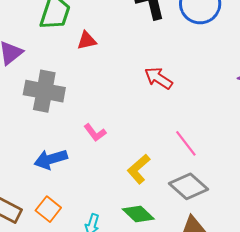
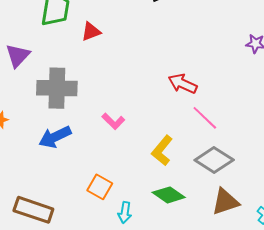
red arrow: (158, 78) -> (183, 84), moved
blue arrow: (51, 159) -> (55, 137), moved
orange square: (48, 209) -> (100, 187), moved

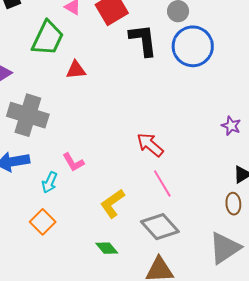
green diamond: (169, 195) -> (107, 248), size x0.7
cyan arrow: (125, 213) -> (50, 182), moved

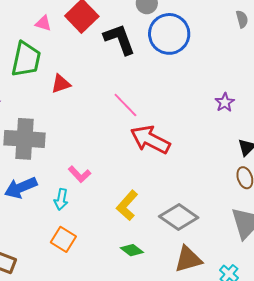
purple star: (231, 126) -> (225, 102), turned 30
red arrow: (150, 145) -> (150, 140), size x1.4
pink line: (162, 184) -> (125, 105), moved

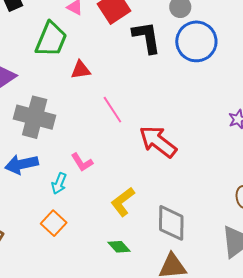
pink line: (125, 105) -> (112, 110), moved
gray diamond: (179, 217) -> (171, 223), turned 45

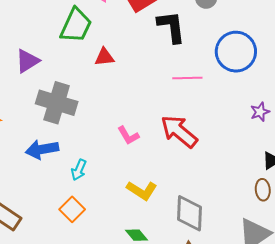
blue circle: (196, 41) -> (236, 52), moved
pink line: (112, 110) -> (187, 78), moved, turned -60
pink L-shape: (82, 162) -> (128, 135), moved
yellow L-shape: (123, 202) -> (142, 190), turned -112

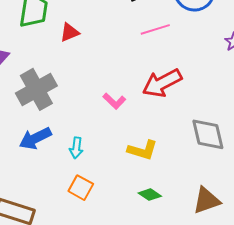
gray cross: (57, 103) -> (36, 89), turned -30
red arrow: (179, 131) -> (162, 83), turned -51
gray diamond: (189, 213) -> (208, 134), moved

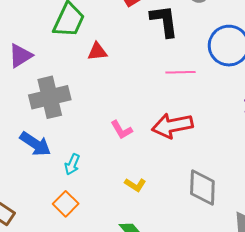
blue arrow: (35, 138) -> (35, 144), turned -136
yellow L-shape: (143, 150) -> (135, 185), size x0.7

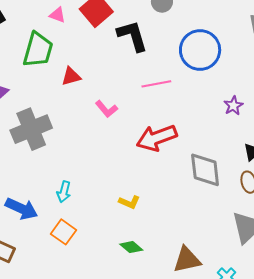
pink L-shape: (121, 130) -> (106, 109), moved
blue arrow: (35, 144) -> (22, 209), moved
gray diamond: (202, 187) -> (205, 170), moved

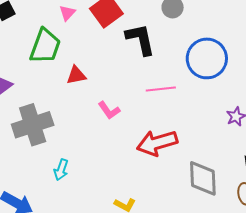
pink triangle: (57, 15) -> (67, 13), turned 48
cyan arrow: (64, 192) -> (61, 170), moved

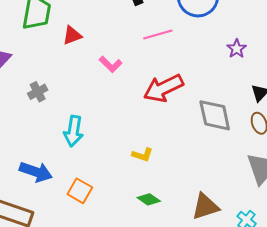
gray cross: (33, 125) -> (38, 92), size x0.5
cyan arrow: (61, 170) -> (73, 131), size x1.4

